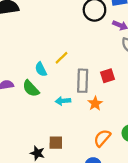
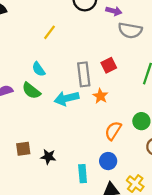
yellow line: (61, 58) -> (50, 32), moved
cyan arrow: (63, 101) -> (67, 98), size x1.5
brown square: (56, 143) -> (23, 149), moved

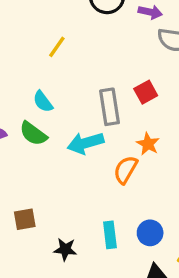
orange star: (100, 96) -> (148, 144), moved
orange semicircle: (113, 131) -> (126, 170), moved
black star: (48, 157) -> (65, 249), moved
cyan rectangle: (83, 174) -> (110, 235), moved

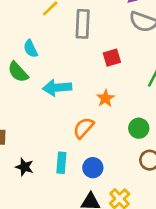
gray rectangle: (109, 107) -> (83, 24), moved
orange semicircle: (126, 170) -> (83, 128), moved

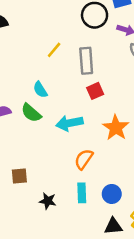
red square: (112, 58) -> (95, 91), moved
orange star: (105, 98) -> (116, 128), size x1.5
orange semicircle: (83, 128) -> (84, 159), moved

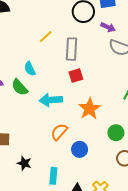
cyan rectangle: (82, 193) -> (53, 176), moved
blue circle: (112, 194) -> (80, 149), moved

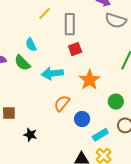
cyan rectangle: (53, 176) -> (100, 135), moved, turned 56

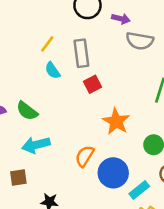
cyan semicircle: (31, 45) -> (53, 71), moved
cyan arrow: (52, 73) -> (36, 145), moved
blue circle: (82, 119) -> (113, 173), size x1.5

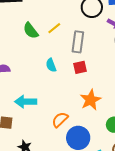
cyan semicircle: (53, 71) -> (51, 65), moved
green semicircle: (27, 111) -> (31, 31), moved

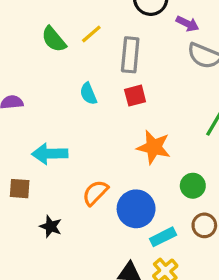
orange star: (91, 100) -> (154, 147), turned -30
orange semicircle: (60, 120) -> (95, 193), moved

